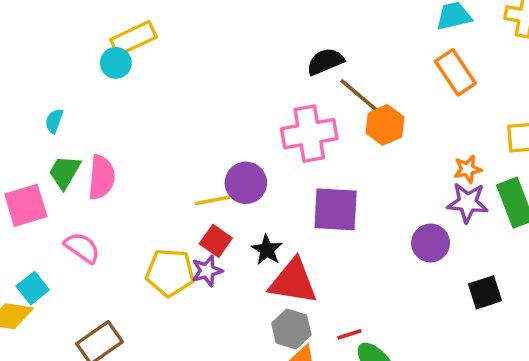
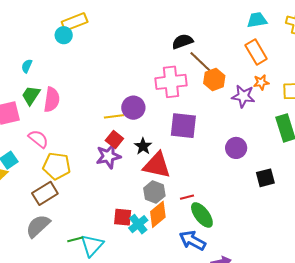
orange star: (468, 169) -> (261, 82), moved
purple star: (468, 203) -> (243, 96), moved
purple star: (207, 271) -> (108, 156), size x1.4
yellow pentagon: (170, 272) -> (57, 166), moved

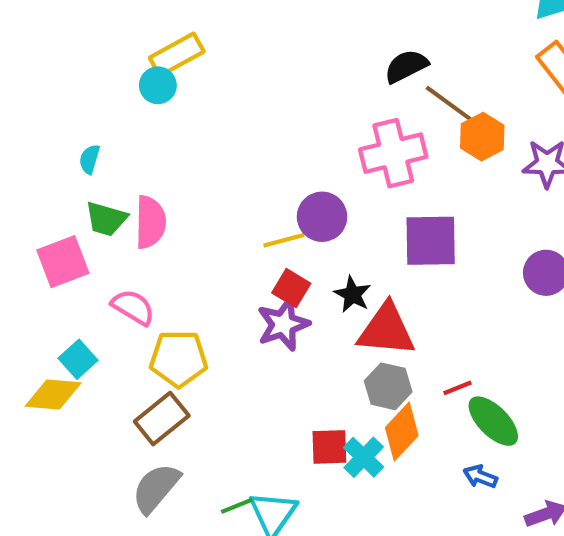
green trapezoid: (31, 95) -> (106, 219), turned -100
blue arrow: (192, 240) -> (480, 477), size x0.6

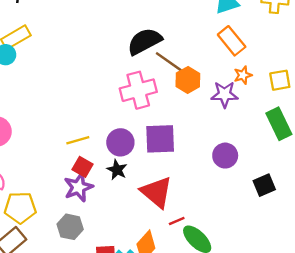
black semicircle: (406, 66) -> (145, 41), size x1.4
purple circle: (322, 217) -> (120, 142), moved
red triangle: (386, 330) -> (157, 192), moved, turned 36
gray hexagon: (388, 386) -> (70, 227), moved

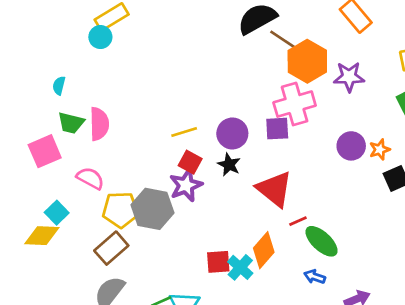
orange star: (243, 75) -> (380, 150), moved
orange hexagon: (188, 80) -> (307, 61), size x1.4
pink cross: (138, 90) -> (295, 104), moved
purple square: (160, 139) -> (277, 129), size x0.7
gray hexagon: (70, 227) -> (152, 209), moved, size x1.4

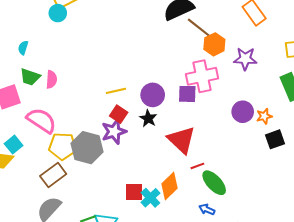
orange hexagon: (307, 61) -> (214, 44), size x0.7
pink semicircle: (99, 124) -> (51, 79), size x0.7
pink semicircle: (90, 178) -> (41, 120), size x1.4

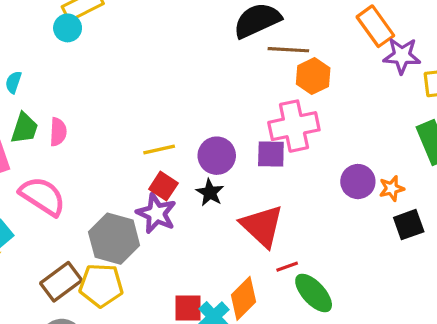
brown line: (199, 27) -> (288, 50), turned -35
purple star: (245, 59) -> (402, 56), moved
green trapezoid: (30, 77) -> (24, 128), turned -90
purple star: (114, 132) -> (156, 213), turned -30
yellow pentagon: (63, 146) -> (101, 285), moved

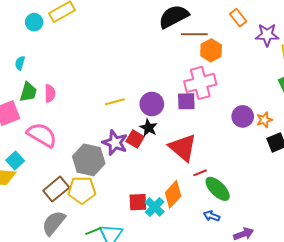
orange rectangle: (375, 26) -> (238, 18), moved, size x0.7
cyan circle: (68, 28) -> (34, 22), moved
red square: (163, 186) -> (135, 139), moved

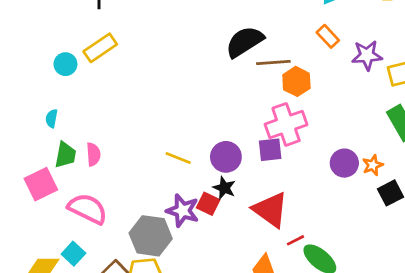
yellow line: (115, 102) -> (178, 158), turned 42
cyan square: (15, 160) -> (73, 254), moved

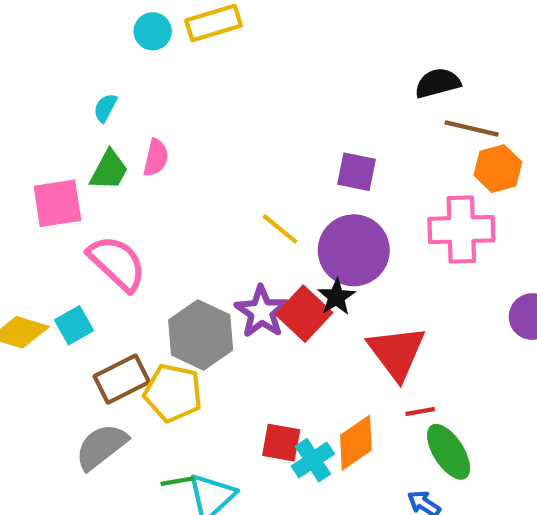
black semicircle: (245, 42) -> (438, 83), size x0.7
purple square: (270, 150) -> (357, 172), moved
pink semicircle: (93, 154) -> (156, 158), moved
purple circle: (226, 157) -> (354, 250), size x1.4
red square: (208, 204) -> (304, 314), size x1.4

